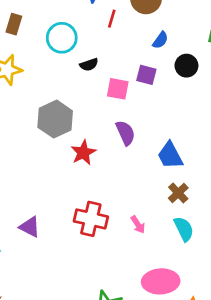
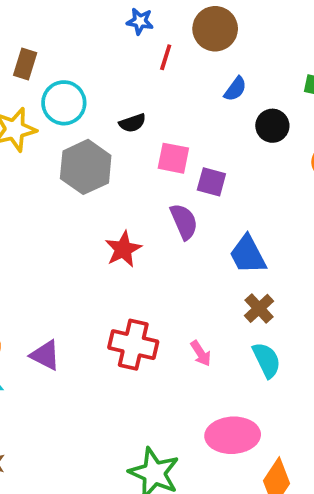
cyan circle: (62, 38) -> (64, 103), moved
purple square: (146, 75) -> (211, 182), moved
gray hexagon: (55, 119) -> (86, 167), moved

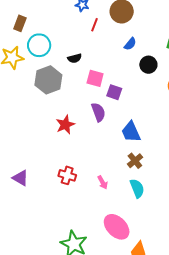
red cross: (133, 345) -> (67, 175), size x0.7
pink ellipse: (233, 435) -> (117, 227), turned 44

